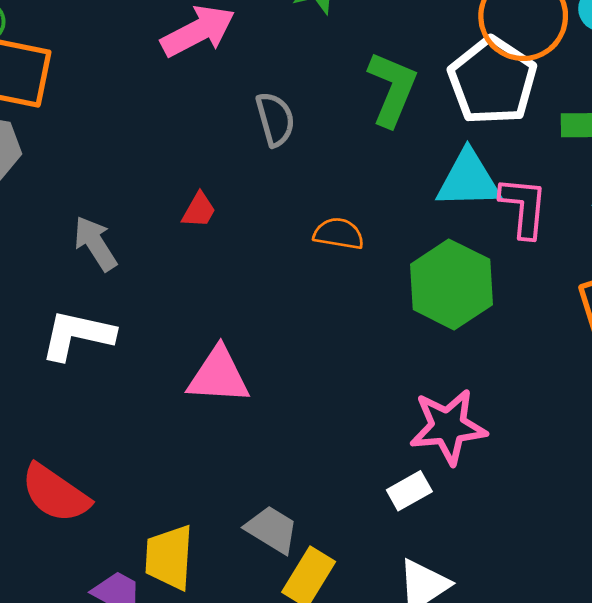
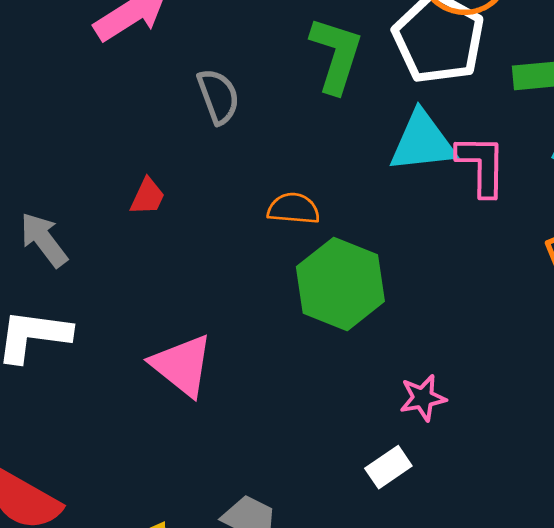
green hexagon: (451, 284) -> (340, 284), moved
pink triangle: (219, 376) -> (182, 365), turned 40
pink star: (448, 427) -> (423, 398), size x0.6

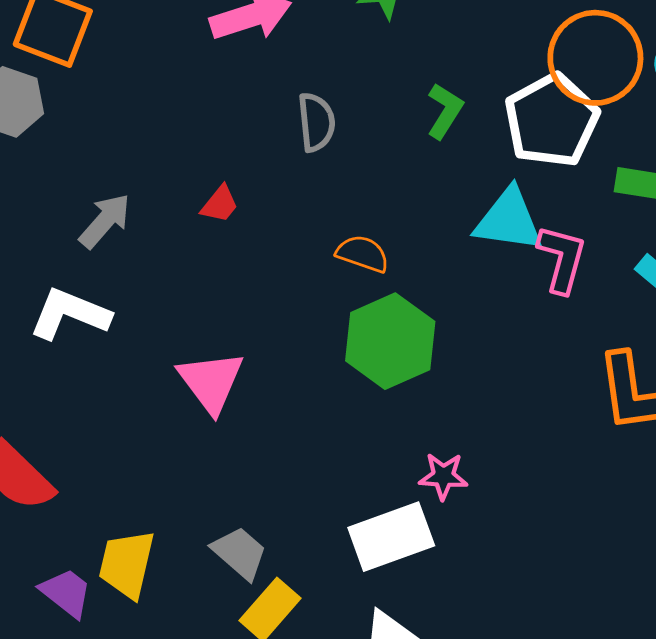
green L-shape: (336, 55) -> (445, 111), size x0.7
gray arrow: (44, 240) -> (105, 221), turned 64
white rectangle: (388, 467) -> (391, 537), size x1.8

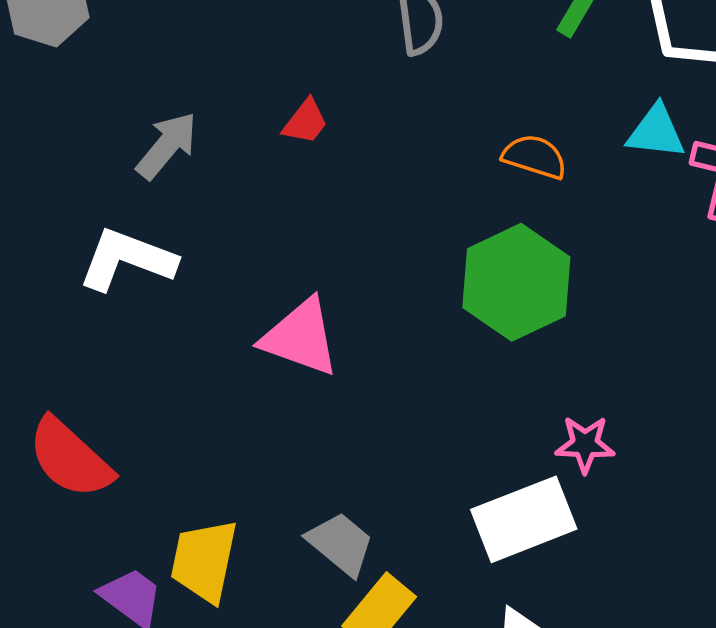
cyan triangle: (509, 220) -> (656, 132), size x0.7
orange semicircle: (363, 254) -> (535, 157), moved
pink triangle: (211, 382) -> (300, 337), turned -32

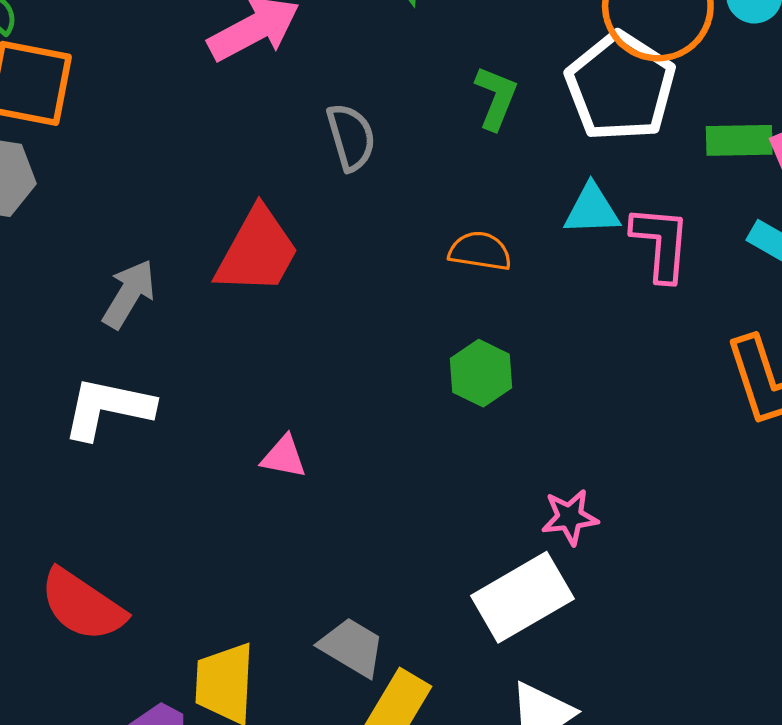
red trapezoid: (305, 122) -> (257, 251), size x2.0
green hexagon: (516, 282) -> (481, 373), size x0.6
pink triangle: (300, 337) -> (284, 457), size x0.6

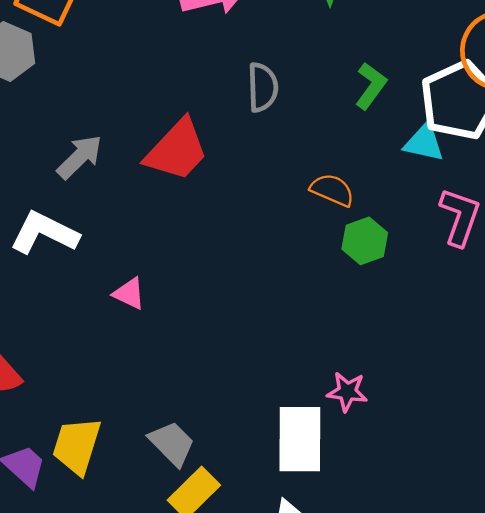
cyan triangle: (592, 210) -> (424, 143), moved
green hexagon: (481, 373) -> (365, 241), moved
pink triangle: (284, 457) -> (129, 294), moved
white rectangle: (522, 597) -> (300, 439), turned -74

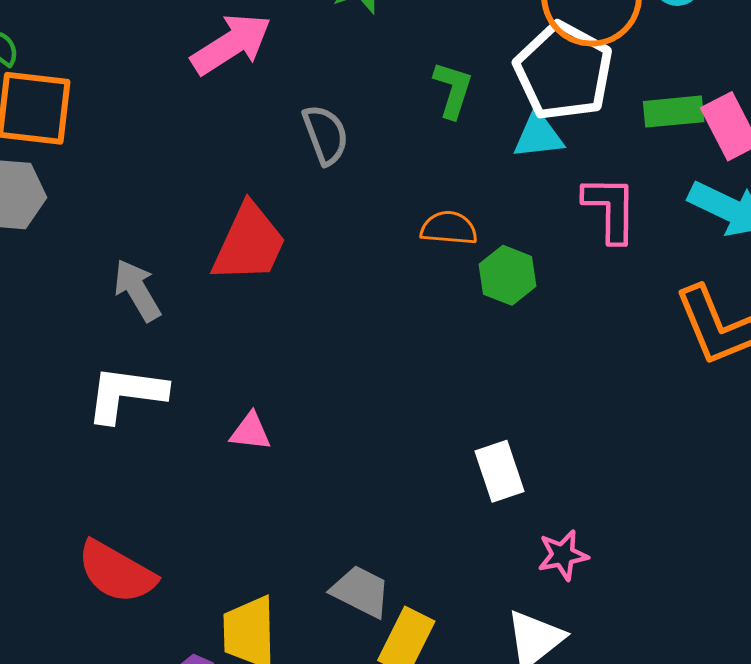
gray arrow: (80, 157) -> (137, 290), turned -57
pink star: (347, 392) -> (563, 555), moved
white rectangle: (300, 439) -> (500, 471), moved, size x0.7

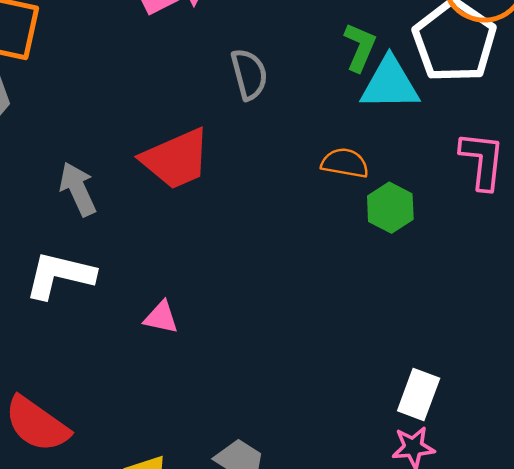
cyan triangle: (538, 135) -> (390, 84), moved, size x1.4
red trapezoid: (249, 243) -> (176, 159), turned 36
white rectangle: (500, 471) -> (419, 394), moved, turned 33

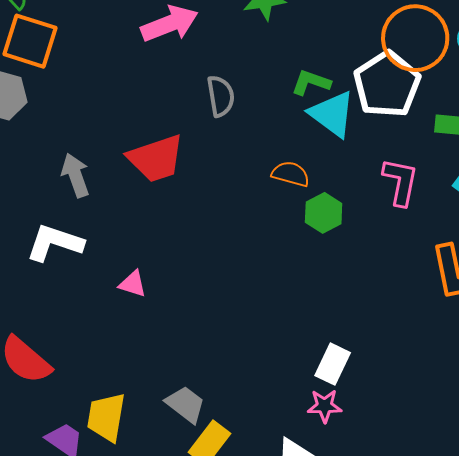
green L-shape: (360, 47) -> (311, 82), turned -99
cyan triangle: (390, 84) -> (332, 114), turned 32

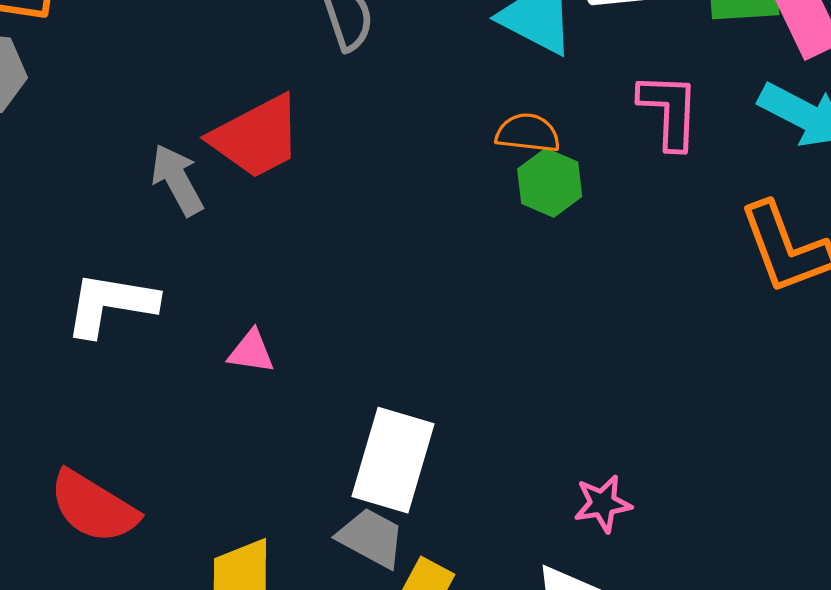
orange semicircle: (291, 174) -> (528, 133), moved
gray arrow: (75, 175) -> (177, 180), moved
white rectangle: (333, 364) -> (393, 460), moved, size x1.5

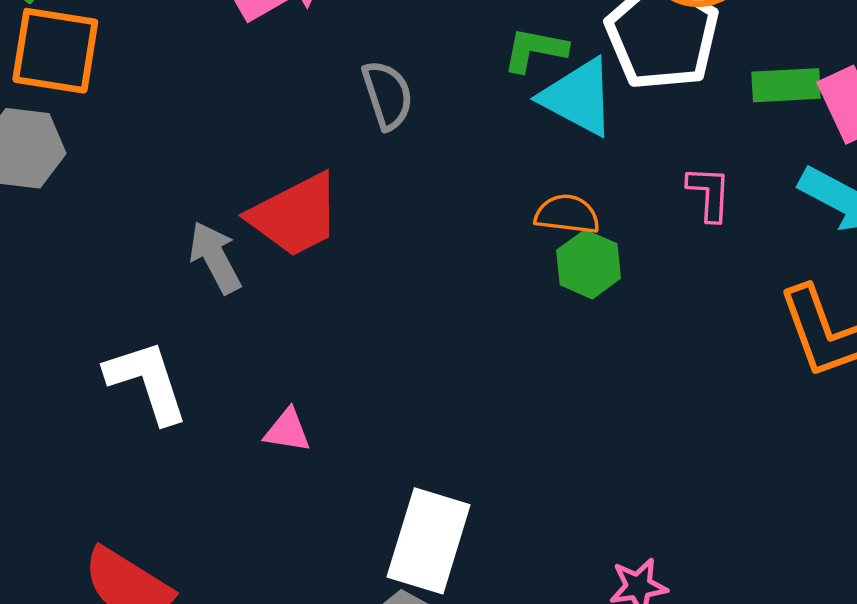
pink L-shape: (669, 111) -> (709, 193), size x0.7
white L-shape: (111, 304) -> (147, 381), turned 62

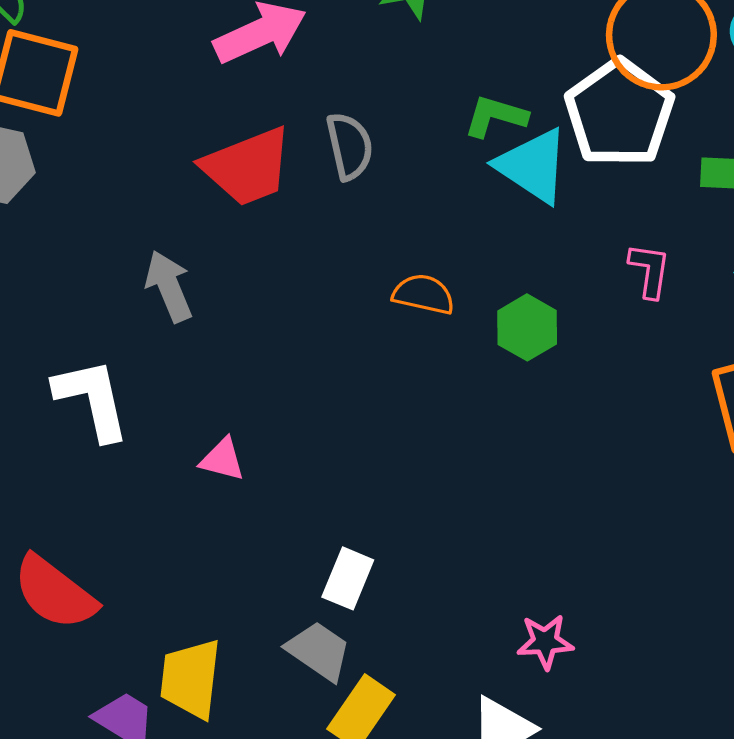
orange semicircle: (567, 214) -> (424, 294), moved
red trapezoid: (295, 215) -> (247, 167), moved
white rectangle: (429, 541) -> (348, 578), size x0.6

